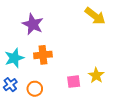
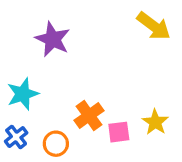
orange cross: (43, 55) -> (89, 116), moved, turned -30

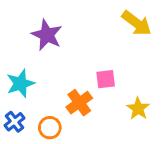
pink square: (119, 132) -> (106, 79), moved

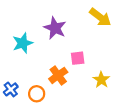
purple star: (47, 35) -> (55, 28), moved
cyan star: (20, 84) -> (23, 43), moved

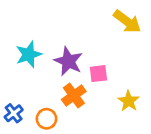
purple star: (55, 28) -> (68, 61), moved

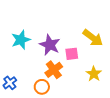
yellow arrow: (127, 22) -> (93, 38), moved
orange circle: (46, 119) -> (42, 87), moved

